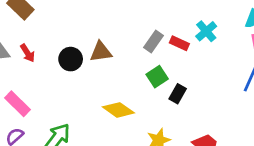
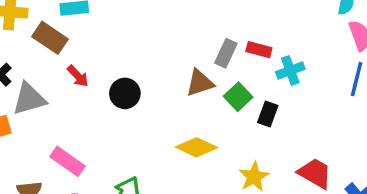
cyan cross: (206, 31) -> (290, 70), moved, turned 30
brown triangle: (101, 52) -> (200, 83), moved
red arrow: (28, 53) -> (78, 76), moved

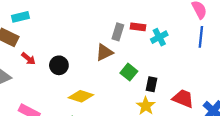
green square: (238, 97) -> (129, 72), moved
black rectangle: (268, 114) -> (151, 84), moved
yellow diamond: (196, 147) -> (81, 96), moved

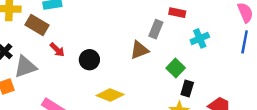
red rectangle: (138, 27) -> (177, 13), moved
green square: (129, 72) -> (176, 68), moved

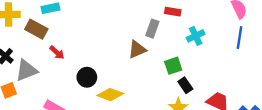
black circle: (89, 60) -> (87, 77), moved
green square: (176, 68) -> (173, 66), turned 30
black rectangle: (187, 88) -> (185, 85), turned -49

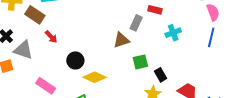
green square: (173, 66) -> (140, 62), moved
gray triangle: (26, 70) -> (23, 50), turned 35

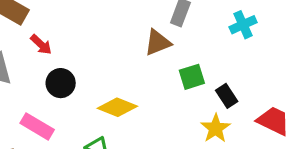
black circle: (75, 60) -> (61, 83), moved

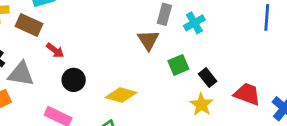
cyan cross: (243, 25) -> (194, 23), moved
brown triangle: (158, 43) -> (148, 40), turned -35

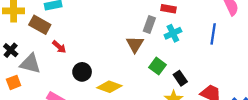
blue line: (267, 17) -> (213, 34), moved
green square: (178, 65) -> (157, 66), turned -35
black circle: (74, 80) -> (82, 72), moved

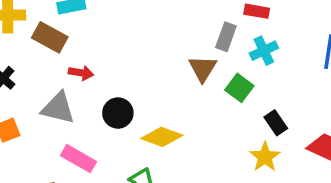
red arrow: (59, 47) -> (81, 73), turned -32
gray triangle: (30, 64) -> (58, 108), moved
green square: (157, 66) -> (239, 88), moved

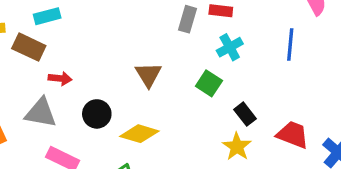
gray rectangle: (226, 37) -> (188, 19), moved
brown triangle: (203, 69) -> (148, 75), moved

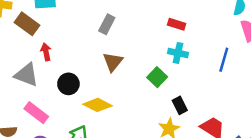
gray rectangle: (188, 19) -> (107, 24), moved
cyan cross: (230, 47) -> (178, 53), turned 30
red arrow: (60, 78) -> (46, 52), turned -119

